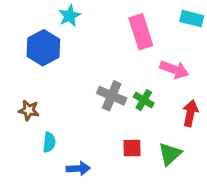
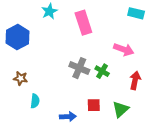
pink rectangle: (141, 32) -> (83, 23), moved
blue hexagon: (43, 48) -> (17, 37), moved
blue arrow: (78, 168) -> (68, 117), moved

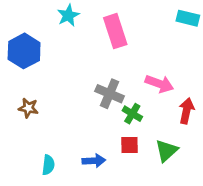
pink arrow: (124, 49) -> (159, 84), moved
green cross: (102, 71) -> (132, 114), moved
cyan semicircle: (35, 101) -> (48, 165), moved

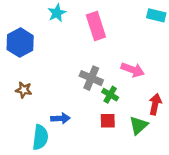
red arrow: (186, 111) -> (155, 104), moved
blue arrow: (94, 161) -> (60, 118), moved
cyan semicircle: (48, 165) -> (40, 137), size x1.5

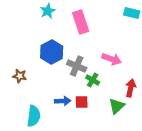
blue hexagon: (20, 43) -> (52, 52), moved
blue arrow: (60, 118) -> (63, 101), moved
red square: (108, 121) -> (82, 102), moved

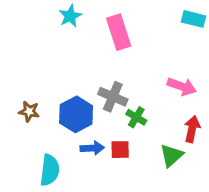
blue hexagon: (52, 52) -> (76, 114), moved
pink arrow: (112, 59) -> (182, 86), moved

